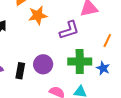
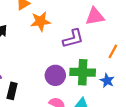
purple circle: (43, 64) -> (55, 75), moved
black rectangle: (20, 71) -> (12, 91), moved

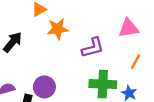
pink triangle: (95, 16) -> (128, 28), moved
purple circle: (55, 75) -> (44, 87), moved

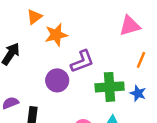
purple L-shape: (93, 48) -> (82, 61), moved
purple circle: (44, 87) -> (57, 80), moved

